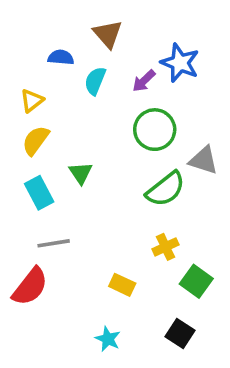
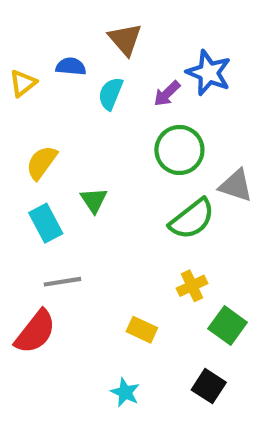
yellow triangle: (32, 101) -> (23, 83), moved

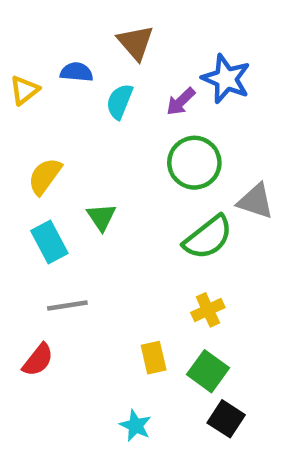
green square: (228, 326) -> (208, 371), moved
yellow rectangle: (142, 330) -> (154, 358), turned 52
red semicircle: (35, 332) -> (38, 360), size x0.7

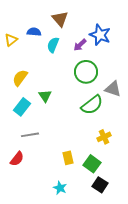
cyan rectangle: (49, 242) -> (22, 107), turned 66
yellow cross: (208, 310) -> (104, 137), moved

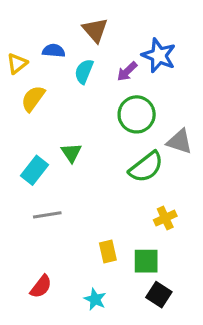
yellow semicircle: (20, 78) -> (33, 99), moved
red semicircle: (17, 159) -> (41, 287), moved
green square: (92, 164) -> (146, 261), turned -36

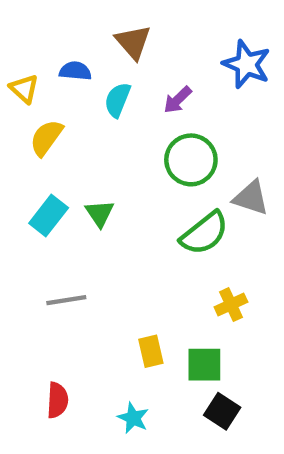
blue star: (159, 55) -> (247, 64), moved
yellow triangle: (17, 63) -> (24, 89), turned -40
cyan rectangle: (35, 170) -> (49, 216), moved
red semicircle: (41, 287) -> (57, 400), turned -35

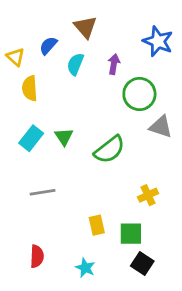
blue semicircle: (75, 71) -> (48, 46), turned -54
purple arrow: (178, 100) -> (114, 64), turned 144
yellow semicircle: (46, 138) -> (30, 88), turned -40
green circle: (191, 160) -> (139, 94), moved
green semicircle: (204, 233) -> (110, 150), moved

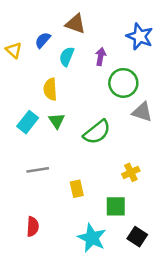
brown triangle: (85, 27) -> (75, 24), turned -30
yellow semicircle: (30, 88) -> (50, 89), moved
yellow rectangle: (97, 225) -> (77, 189), moved
black square: (142, 264) -> (137, 237), moved
cyan star: (85, 268) -> (92, 238), moved, size x1.6

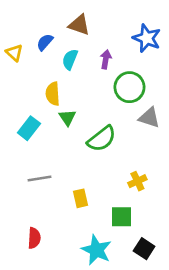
green triangle: (57, 121) -> (67, 118), moved

